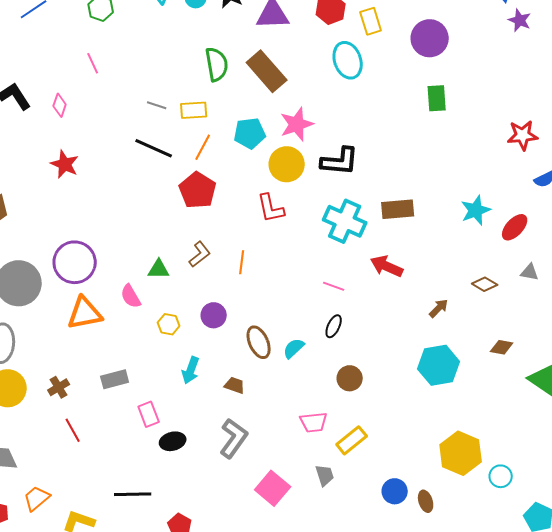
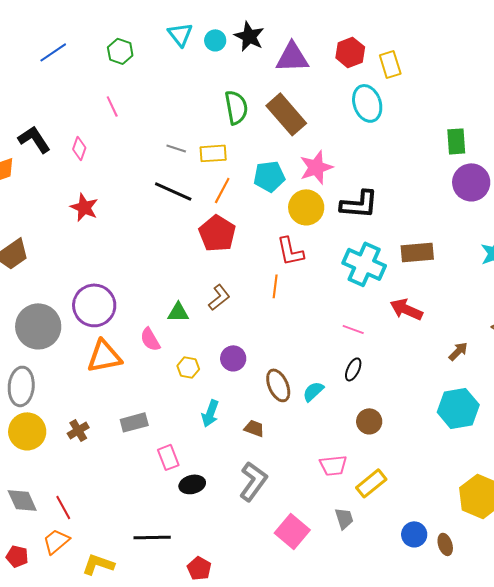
purple circle: (430, 38) -> (471, 182), moved
orange line: (242, 262) -> (275, 286), moved
red line: (73, 430) -> (63, 507), moved

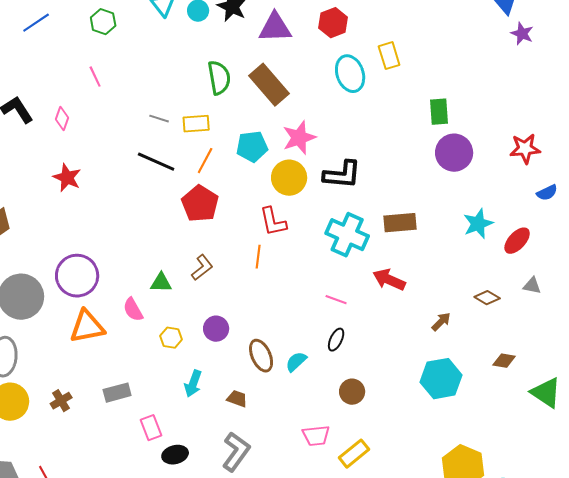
yellow rectangle: (390, 64) -> (389, 56), moved

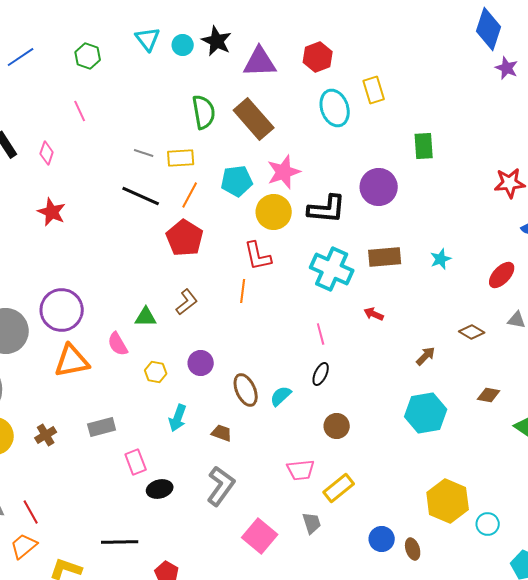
purple circle: (454, 153) -> (379, 187), moved
cyan star: (478, 224) -> (441, 259), moved, size x0.7
red arrow: (389, 280) -> (374, 314), size x0.6
pink line: (336, 300) -> (321, 334), turned 55

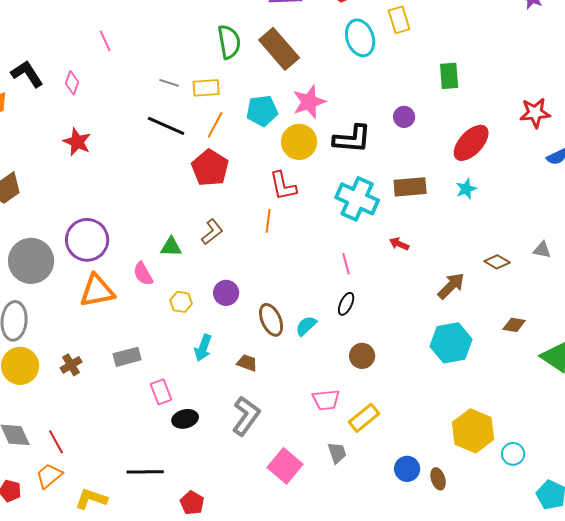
purple circle: (379, 187) -> (404, 117), size x0.6
red ellipse: (502, 275) -> (471, 143), moved, size x1.4
brown arrow: (426, 356) -> (451, 286), size x1.4

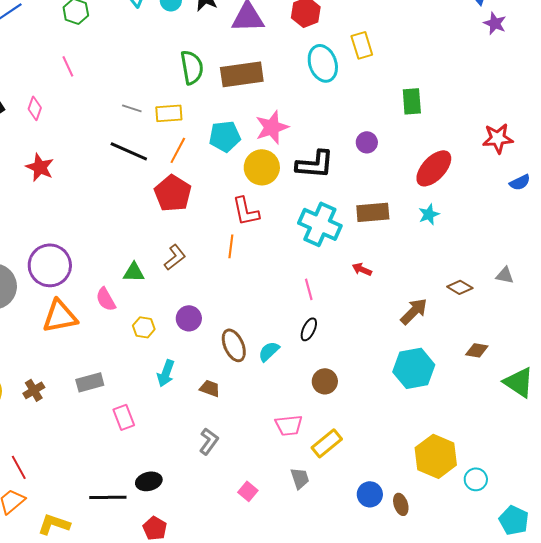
brown rectangle: (279, 49) -> (242, 74), turned -57
gray L-shape: (246, 416) -> (209, 441), size x0.7
black ellipse: (185, 419) -> (149, 481), moved
pink square: (285, 466) -> (248, 491), size x0.6

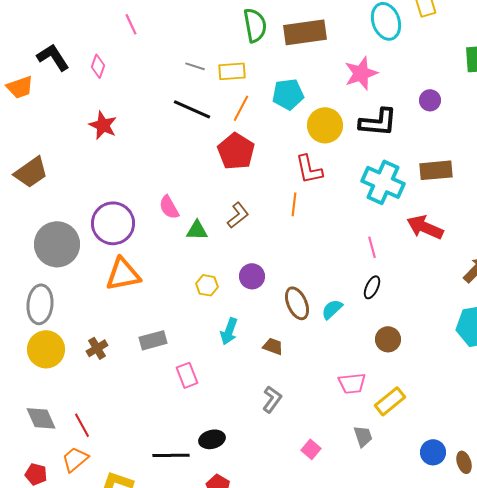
pink star: (272, 127) -> (361, 73), moved
red arrow: (362, 269) -> (425, 227), size x1.8
pink semicircle: (106, 299) -> (169, 207), moved

